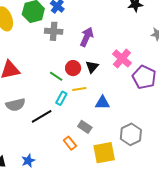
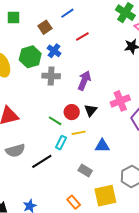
pink cross: (122, 58) -> (120, 101), turned 30
orange rectangle: (70, 143) -> (74, 202), moved

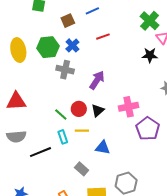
cyan rectangle: (61, 143) -> (63, 137), turned -56

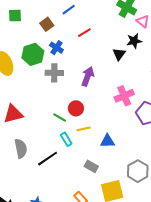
black triangle: (98, 111) -> (119, 54), moved
gray semicircle: (16, 137) -> (21, 149), turned -84

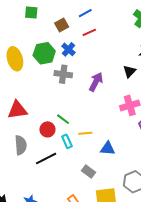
red line: (84, 33) -> (89, 32), moved
black triangle: (119, 54) -> (129, 71), moved
red circle: (76, 108) -> (47, 129), moved

